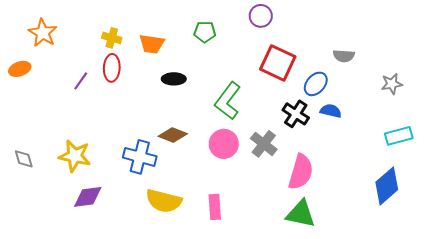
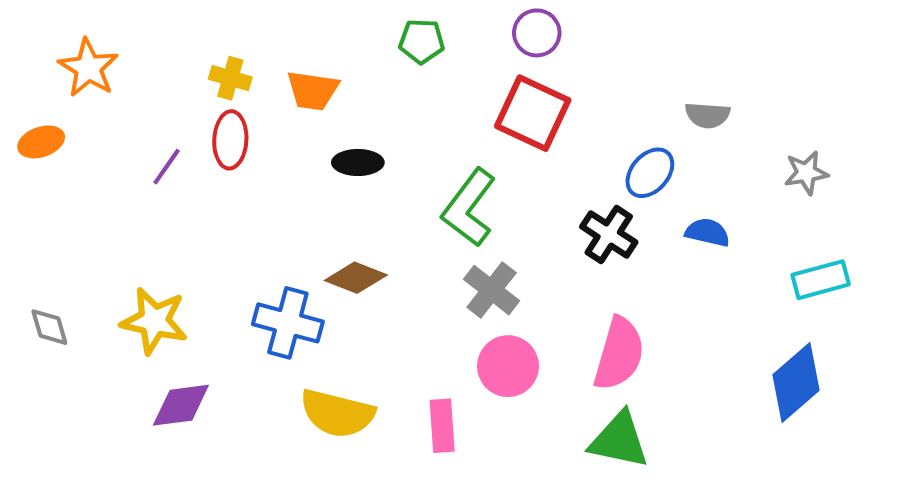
green pentagon: (205, 32) -> (422, 41), moved
red square: (278, 63) -> (533, 113), moved
blue semicircle: (331, 111) -> (708, 232), moved
pink circle: (224, 144) -> (508, 366), moved
gray cross: (264, 144) -> (492, 290), moved

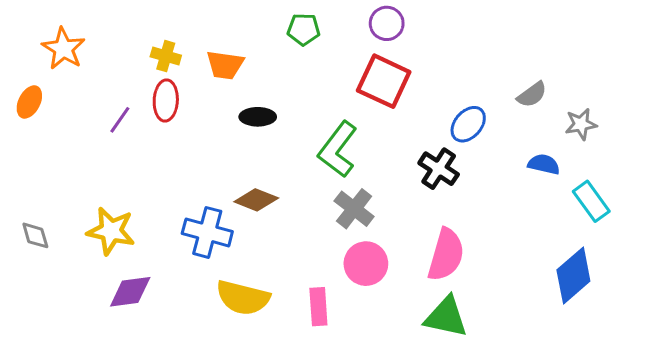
gray semicircle: (708, 115) -> (532, 95), moved, turned -40
orange ellipse: (41, 142) -> (29, 102), turned -44
blue semicircle: (708, 232) -> (544, 164), moved
cyan rectangle: (821, 280) -> (591, 201), turned 69

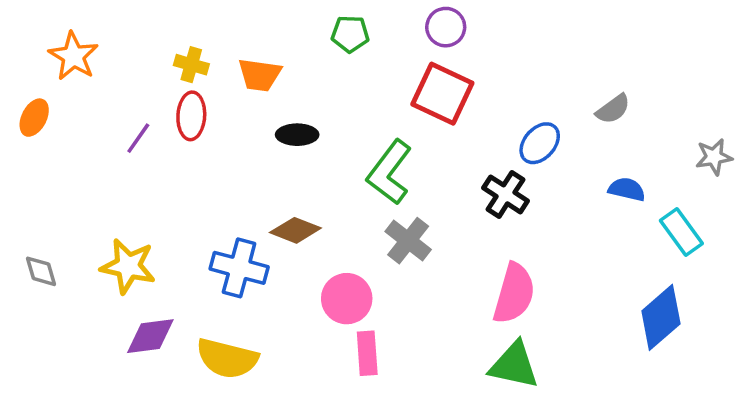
gray star: (581, 124) -> (714, 157), moved
pink circle: (366, 264) -> (347, 299), moved
yellow semicircle: (243, 298) -> (227, 358), moved

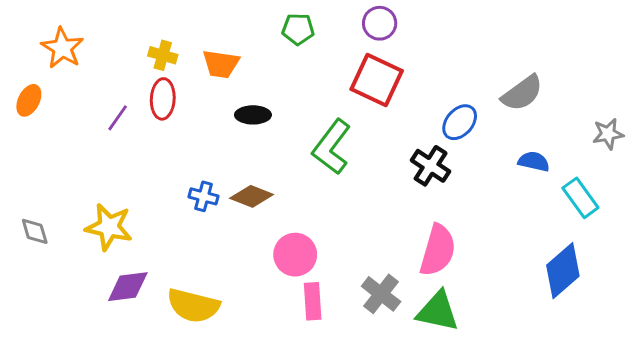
gray semicircle: (613, 109) -> (522, 93), size x1.4
gray cross: (408, 241) -> (381, 294), moved
blue cross: (239, 268) -> (203, 196), moved, size x0.6

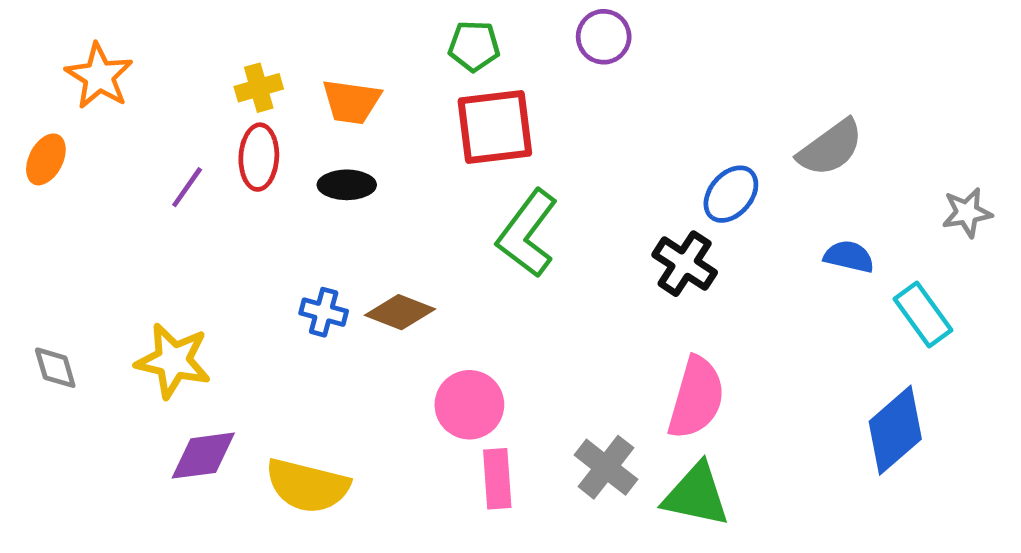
yellow cross: (163, 55) -> (259, 88), turned -32
red square: (377, 80) -> (495, 127), moved, turned -32
black ellipse: (253, 115) -> (347, 185), moved

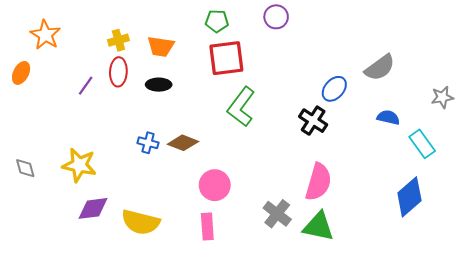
pink rectangle: (497, 479) -> (207, 226), moved

